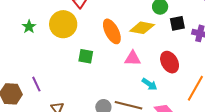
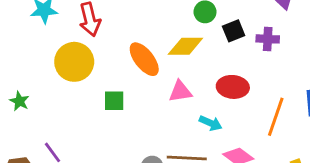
green star: (29, 27) -> (19, 101), moved
red ellipse: (170, 62) -> (233, 87), turned -45

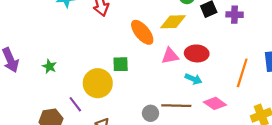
yellow circle: (74, 62) -> (98, 83), moved
red ellipse: (233, 87) -> (197, 53), moved

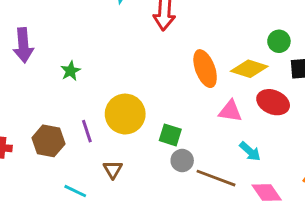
red ellipse: (197, 53) -> (273, 102), moved
green square: (121, 64) -> (170, 135), moved
gray circle: (150, 113) -> (182, 161), moved

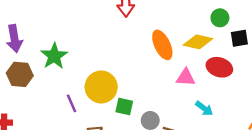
green star: (71, 71) -> (54, 56), size x1.6
green square: (170, 135) -> (124, 107), moved
brown hexagon: (48, 141) -> (20, 74), moved

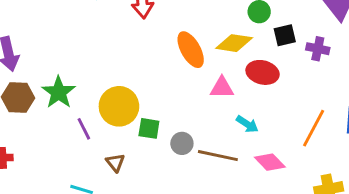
green star: (54, 56) -> (59, 92), moved

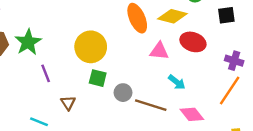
black square: (285, 35) -> (226, 15), moved
purple cross: (318, 49) -> (234, 61), moved
yellow circle: (119, 106) -> (91, 47), moved

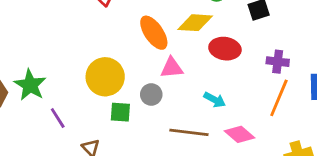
pink triangle: (159, 51) -> (172, 68), moved
gray circle: (123, 93) -> (151, 94), moved

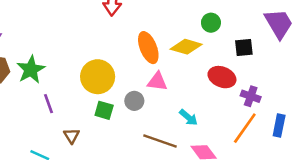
red ellipse: (225, 49) -> (222, 77), moved

